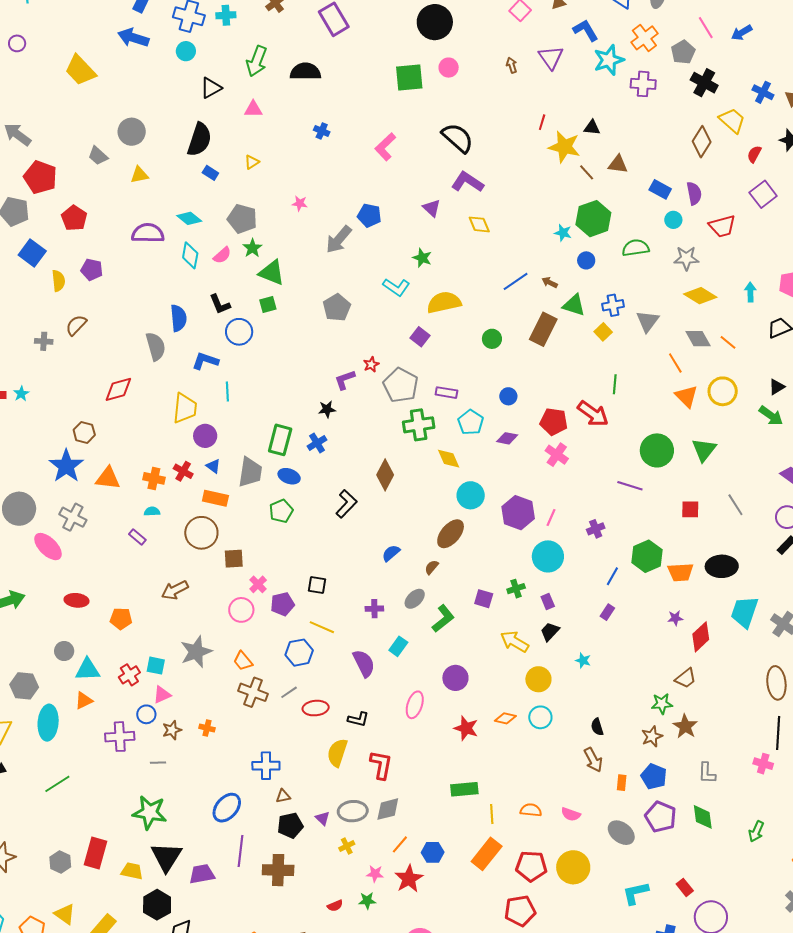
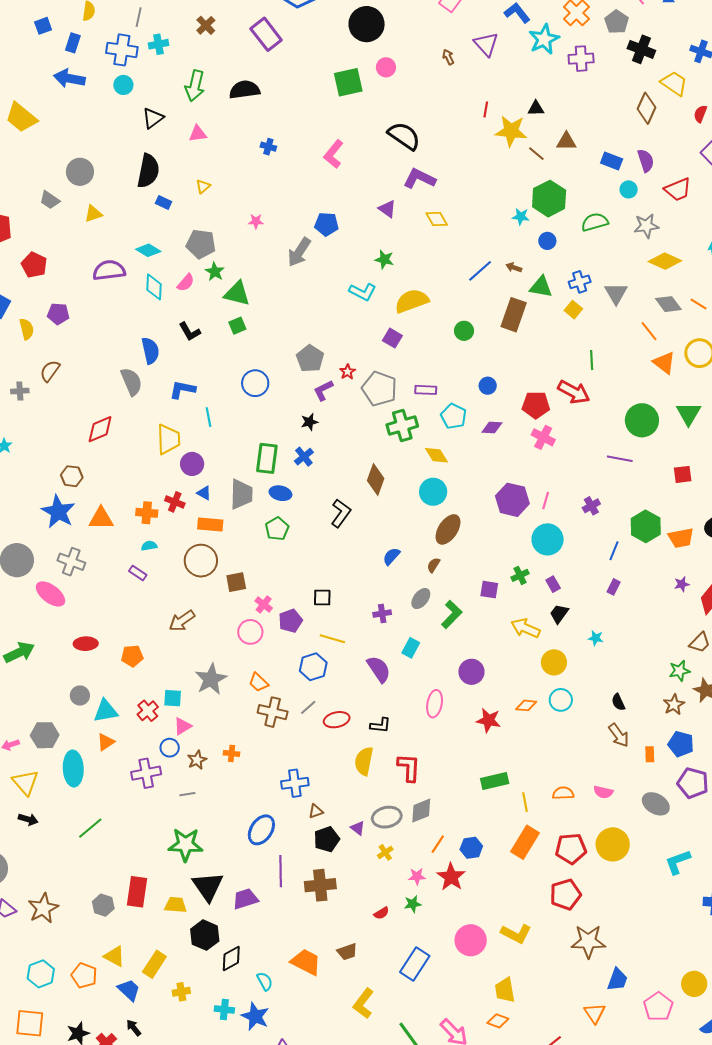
gray pentagon: (337, 307) -> (310, 359), moved
blue circle: (239, 332) -> (255, 383), moved
cyan circle: (471, 495) -> (433, 492), moved

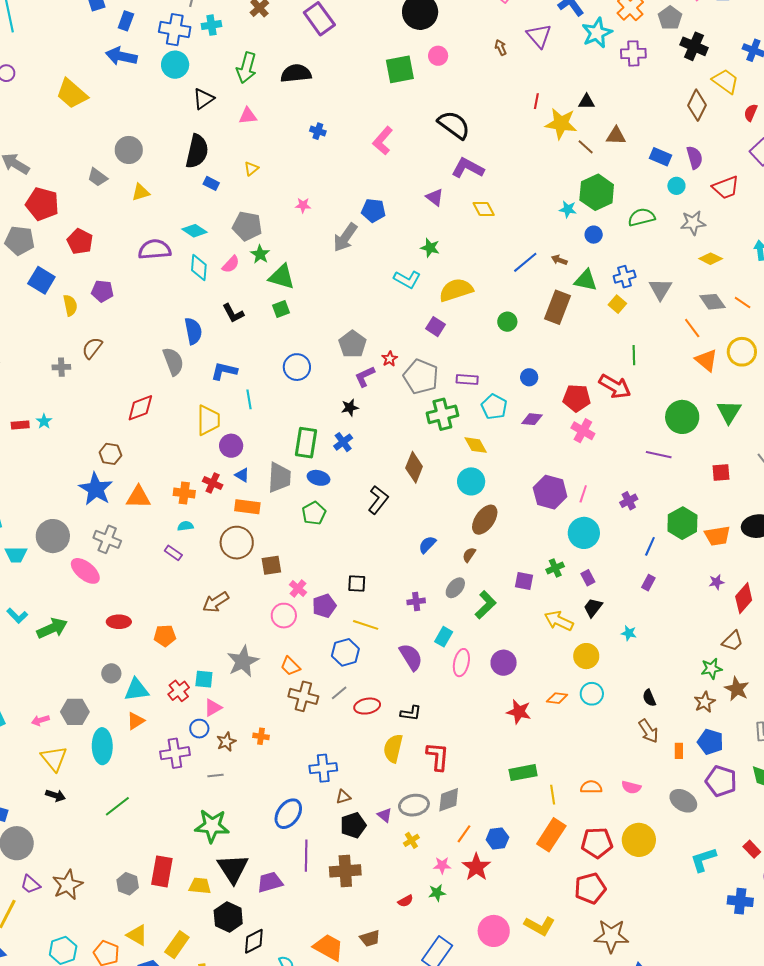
cyan circle: (123, 85) -> (175, 65), size x1.4
yellow diamond: (665, 261) -> (711, 259), size x0.7
pink ellipse: (435, 704) -> (461, 663), moved

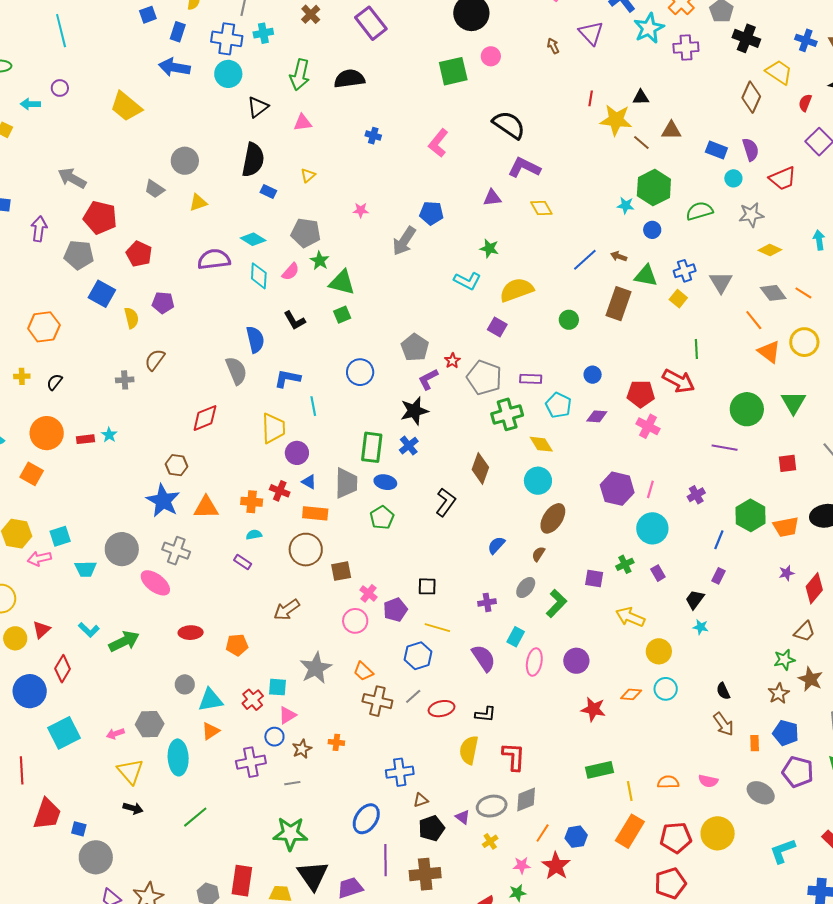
purple triangle: (435, 197) -> (492, 198), turned -42
black star: (350, 408) -> (414, 411), size x1.6
black trapezoid: (593, 607) -> (695, 599), moved

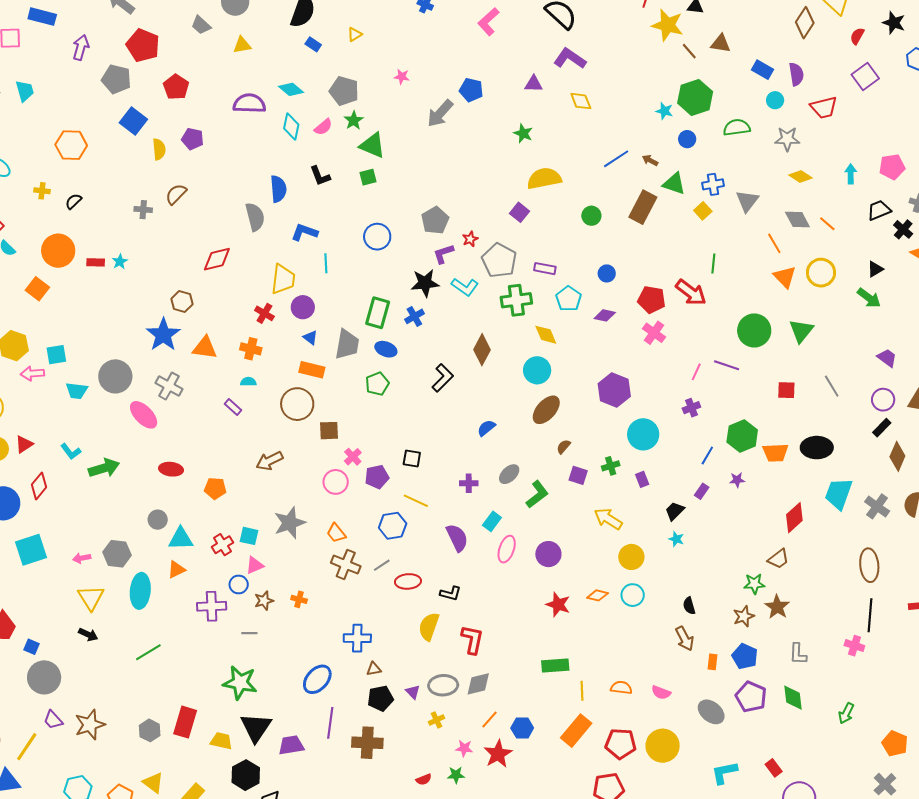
cyan L-shape: (467, 281) -> (465, 287), moved
pink line: (650, 489) -> (696, 372), moved
red cross: (280, 491) -> (264, 313), moved
brown semicircle: (538, 554) -> (564, 447), moved
purple star: (787, 573) -> (737, 480), moved

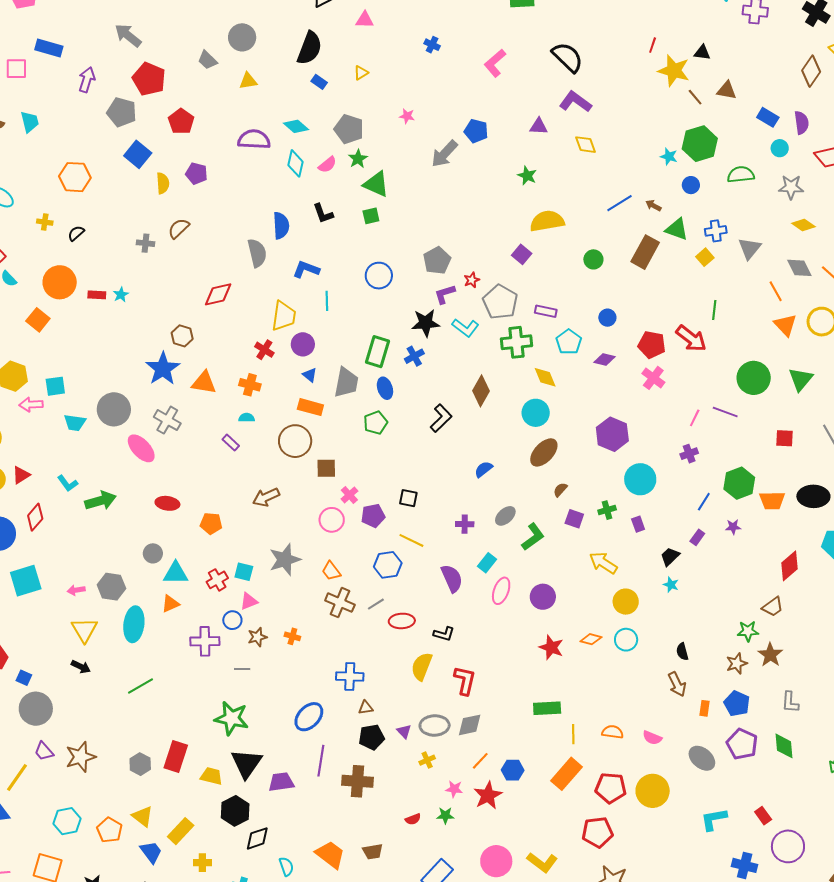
blue ellipse: (386, 349) -> (385, 388), turned 50

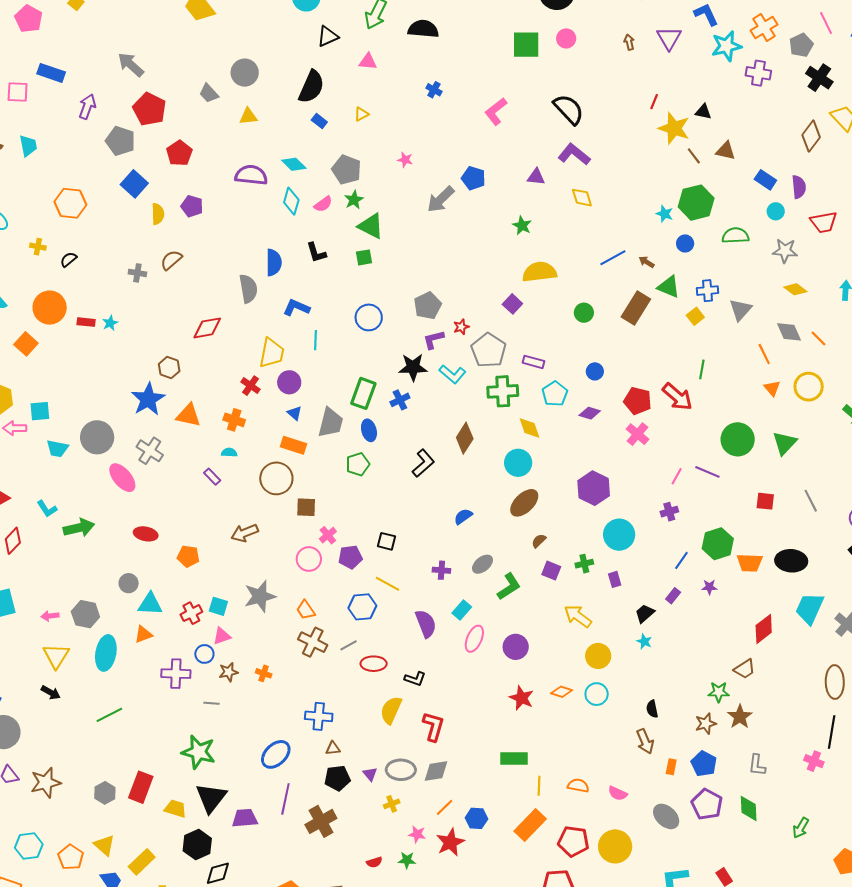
orange triangle: (785, 325) -> (772, 388), size x0.7
brown cross: (357, 781) -> (321, 821), turned -36

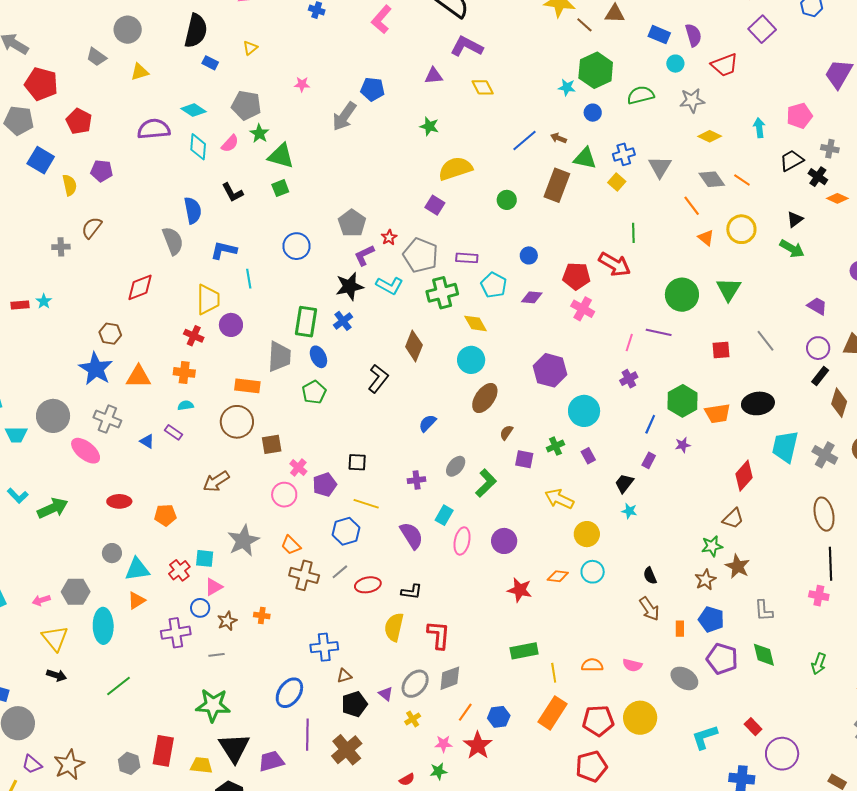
blue triangle: (294, 413) -> (147, 441), moved
gray ellipse: (401, 770) -> (415, 684), turned -40

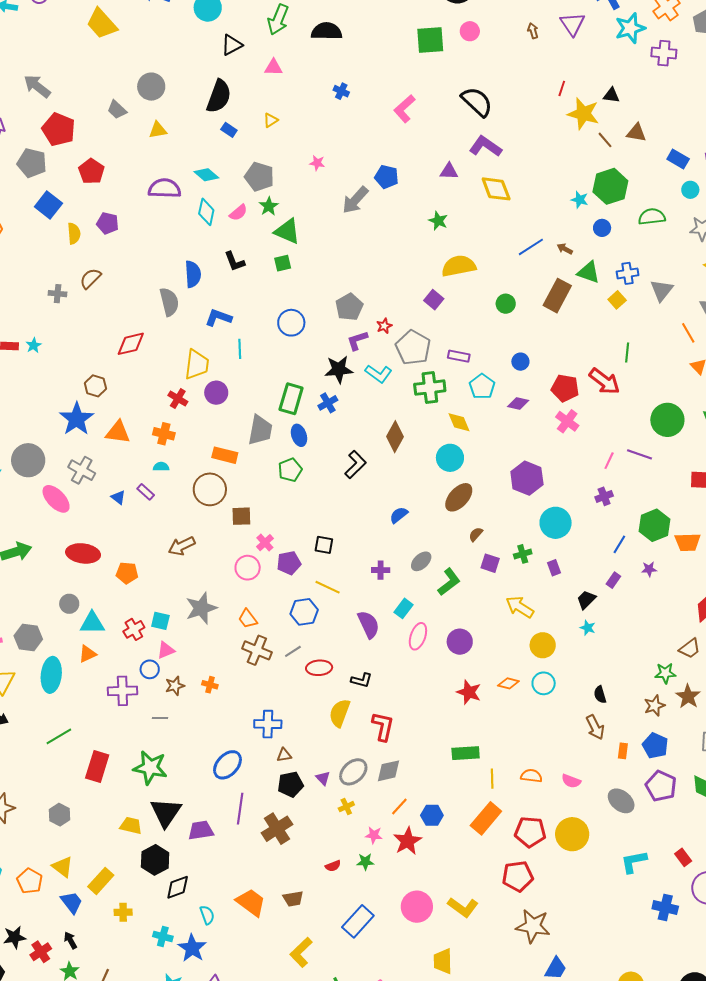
yellow diamond: (483, 87) -> (496, 189), size x1.4
red ellipse: (119, 501) -> (83, 553), size x1.4
red rectangle: (163, 751) -> (97, 767), moved

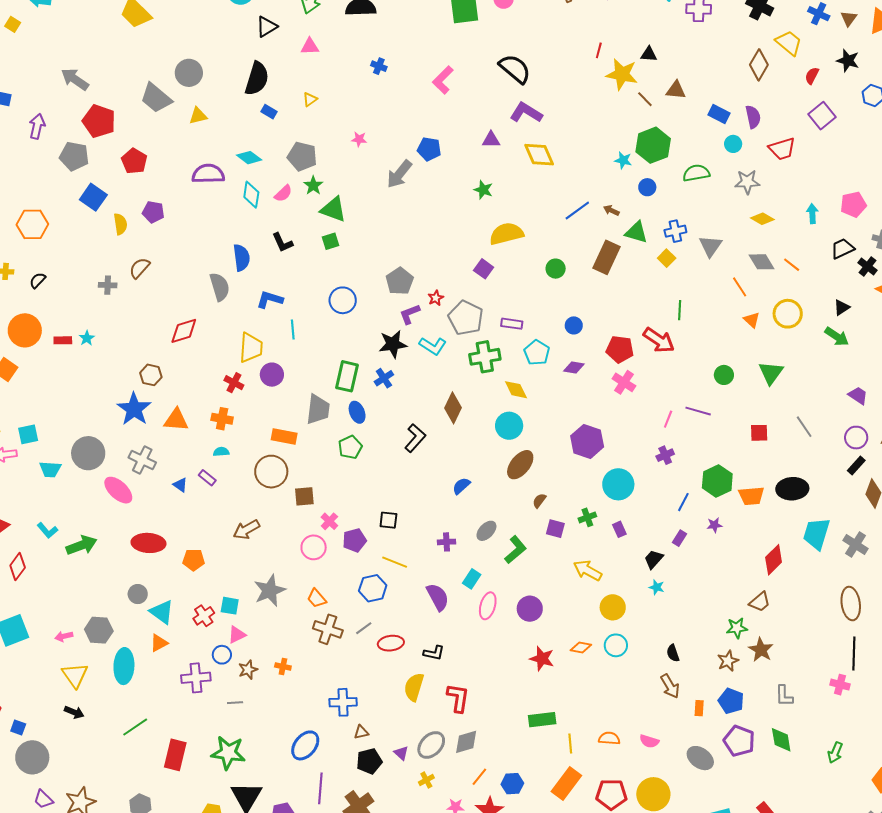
gray trapezoid: (117, 110) -> (156, 98), size x1.6
green circle: (667, 420) -> (724, 375), size x0.6
cyan triangle: (92, 623) -> (162, 612), turned 40

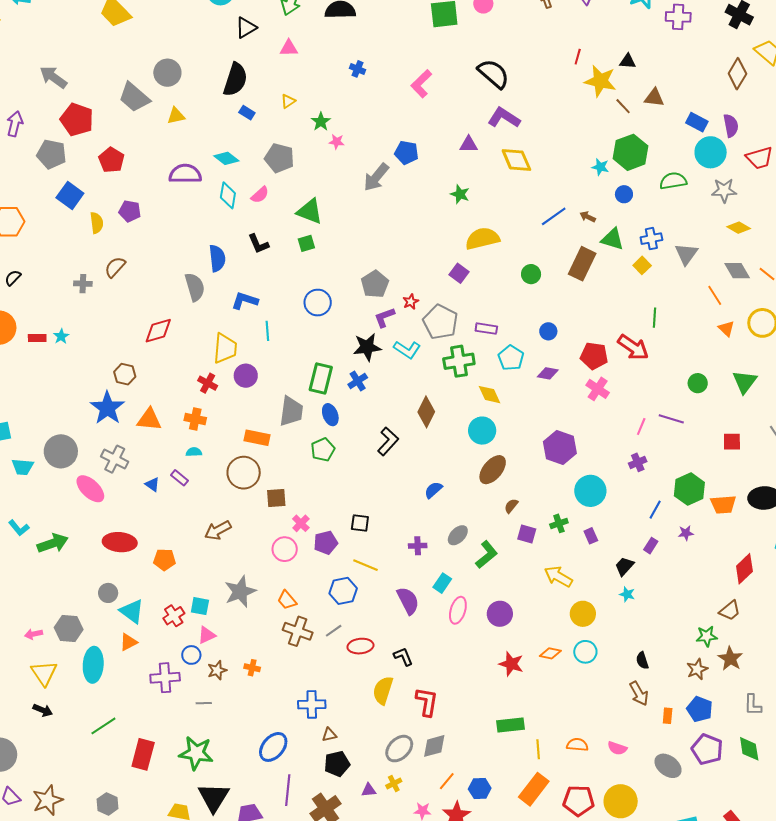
cyan circle: (733, 144) -> (711, 152), size x1.8
green star: (313, 185) -> (321, 122), moved
black L-shape: (434, 653) -> (403, 657), turned -125
purple triangle: (401, 753) -> (369, 790), moved, turned -49

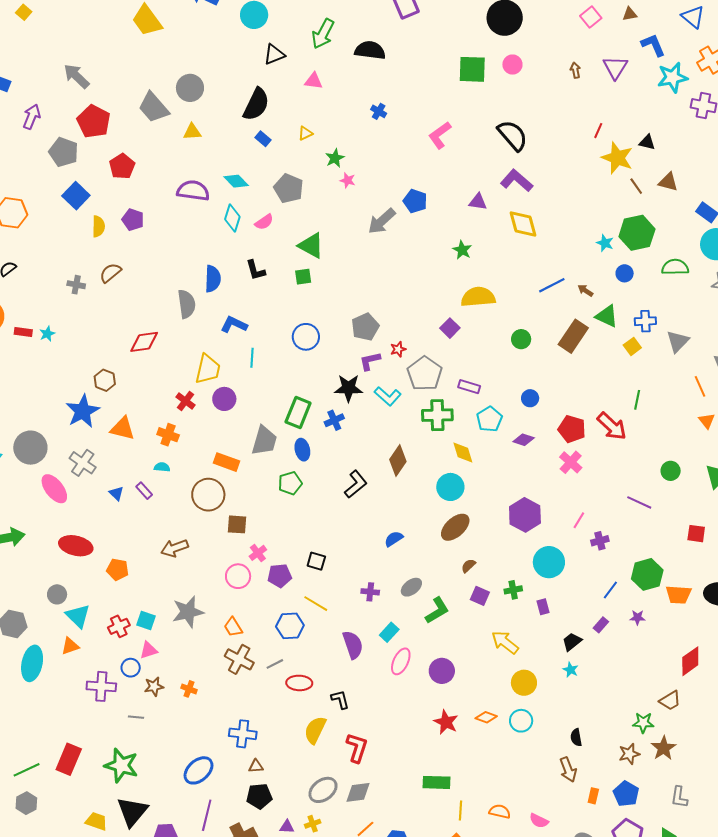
pink line: (641, 426) -> (579, 520), moved
green line: (103, 726) -> (27, 770), moved

